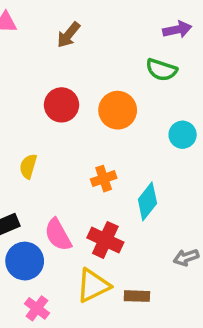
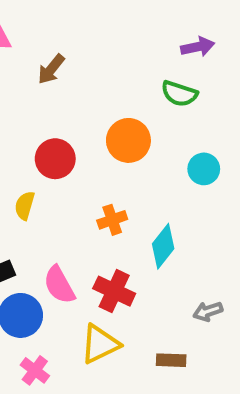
brown arrow: (69, 35) -> (51, 69), moved
red circle: (62, 105) -> (55, 159), moved
brown rectangle: (137, 296) -> (171, 360), moved

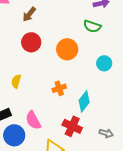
red circle: (55, 159) -> (31, 42), moved
red cross: (114, 291) -> (72, 126), moved
gray arrow: (208, 311) -> (106, 133), turned -144

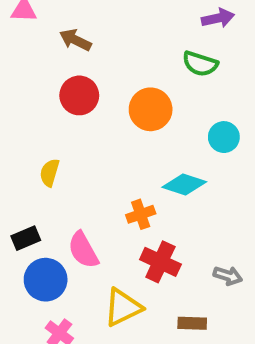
brown arrow: (29, 14) -> (75, 40), turned 77
orange cross: (59, 88) -> (141, 214), moved
cyan diamond: (84, 101) -> (184, 185), moved, turned 70

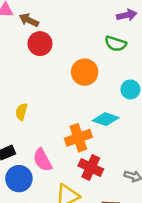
brown arrow: (75, 40) -> (29, 20), moved
red circle: (79, 95) -> (40, 44), moved
orange cross: (141, 214) -> (78, 138), size x1.5

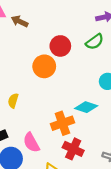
red circle: (40, 44) -> (60, 46), moved
green semicircle: (116, 44) -> (95, 42), turned -54
orange circle: (85, 72) -> (44, 66), moved

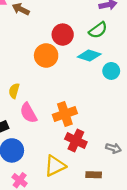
cyan diamond: (86, 107) -> (89, 55), moved
pink semicircle: (31, 143) -> (28, 113), moved

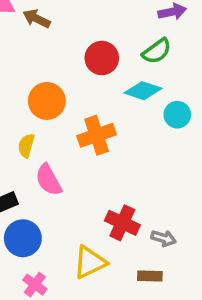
orange circle: (46, 55) -> (47, 101), moved
orange cross: (65, 114) -> (97, 135), moved
gray arrow: (113, 148) -> (164, 238), moved

